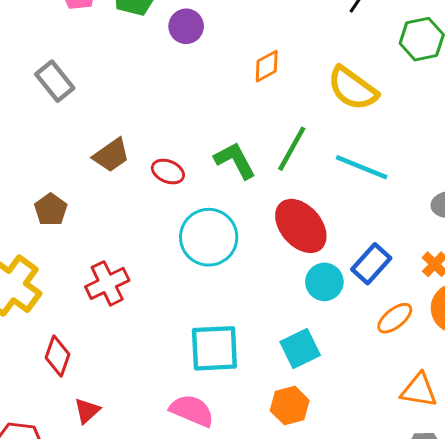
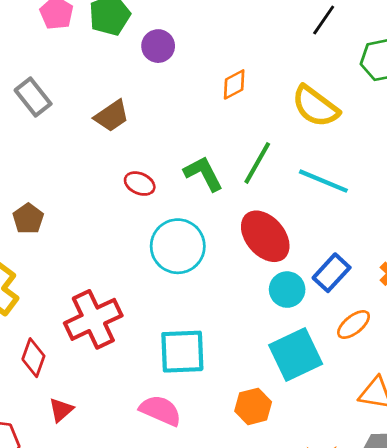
brown trapezoid: (111, 155) -> (112, 116), moved
red cross: (107, 283) -> (93, 319), moved, size x1.4
cyan square: (300, 348) -> (296, 355), moved, size x1.4

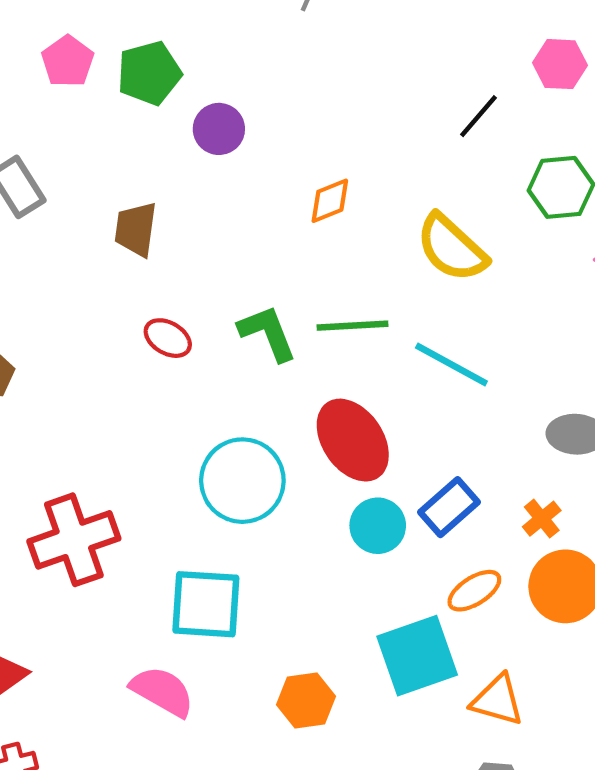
brown trapezoid: (112, 116) -> (136, 229), turned 126
green line: (257, 163) -> (352, 326), turned 51
cyan circle: (178, 246) -> (242, 481), moved
cyan square: (296, 355) -> (417, 656), moved

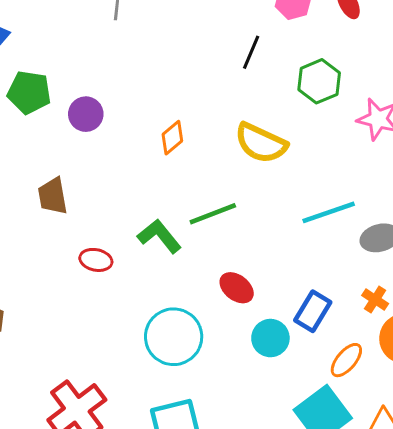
green pentagon: (149, 73) -> (29, 92), turned -30
cyan line: (451, 365) -> (329, 212), moved, turned -30
red ellipse: (353, 440) -> (237, 288), size x0.6

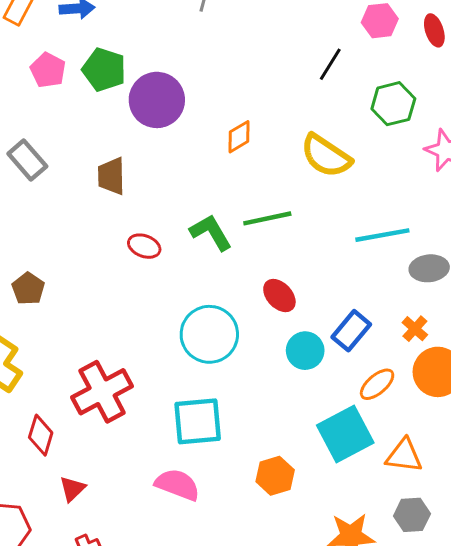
purple circle: (86, 114) -> (157, 100), size x1.6

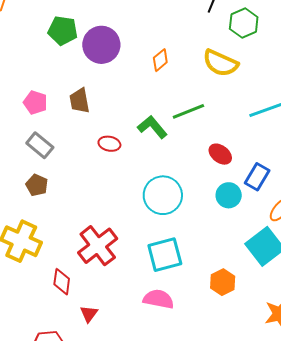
pink pentagon: (48, 70) -> (35, 102), moved
green hexagon: (393, 104) -> (244, 23), moved
gray rectangle: (27, 160) -> (40, 145), moved
red ellipse: (279, 296) -> (220, 154), moved

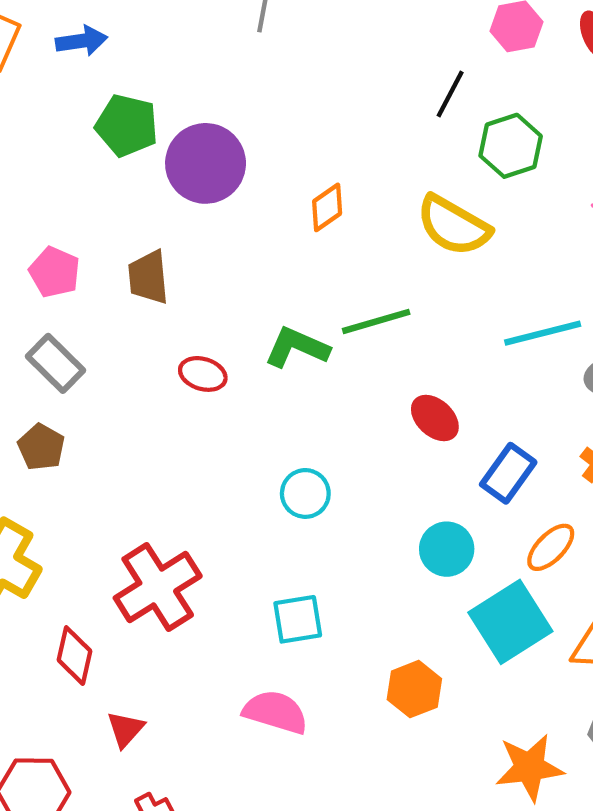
green L-shape: (152, 127) -> (297, 347), turned -32
cyan circle: (163, 195) -> (305, 493), size x0.6
cyan circle: (229, 195) -> (447, 549), moved
cyan square: (165, 255) -> (298, 619), size x0.7

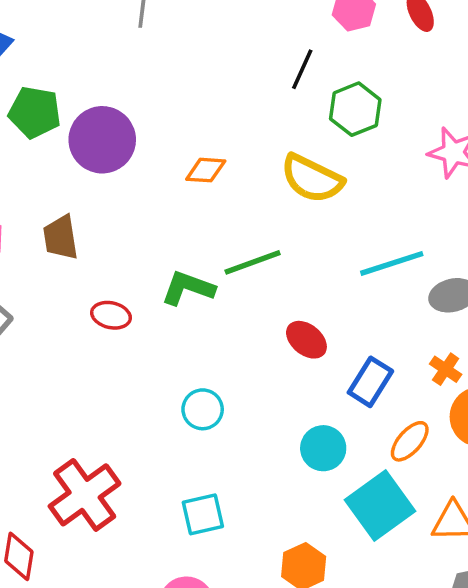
orange diamond: (327, 207) -> (206, 170), turned 42

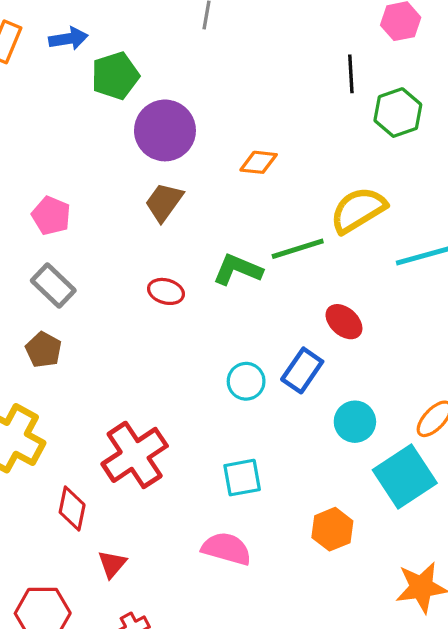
black line: (302, 69) -> (351, 74), turned -30
green pentagon: (35, 112) -> (115, 76), moved, turned -30
yellow semicircle: (312, 179) -> (358, 210), moved, turned 120
brown trapezoid: (61, 238) -> (164, 202), moved, turned 42
blue rectangle: (370, 382) -> (302, 370), moved

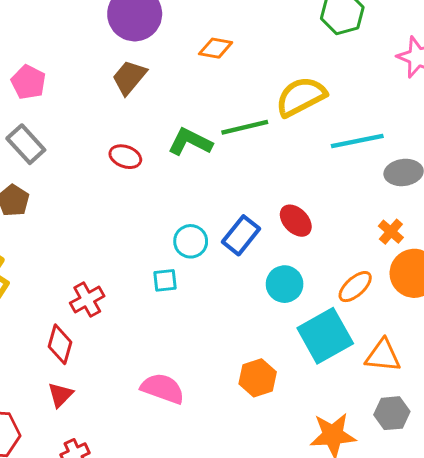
red ellipse: (344, 322) -> (296, 221), moved
red cross: (135, 455) -> (87, 300), size x0.6
cyan square: (242, 478) -> (165, 280), moved, size x0.7
red diamond: (72, 509) -> (60, 344), moved

